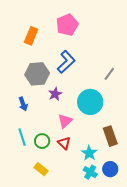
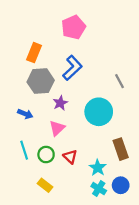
orange rectangle: (31, 36) -> (34, 53), moved
gray line: (109, 74) -> (120, 81), turned -64
blue arrow: (23, 104) -> (25, 114), turned -48
pink triangle: (65, 121) -> (57, 128), moved

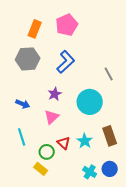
orange rectangle: (34, 53) -> (35, 29), moved
gray hexagon: (41, 81) -> (28, 59), moved
green circle: (46, 155) -> (47, 152), moved
cyan star: (98, 168) -> (85, 141), moved

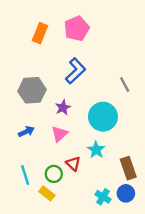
gray hexagon: (28, 59) -> (32, 90), moved
blue arrow: (23, 104) -> (26, 132), moved, turned -48
brown rectangle: (110, 136) -> (128, 168), moved
cyan line: (22, 137) -> (25, 175), moved
cyan star: (85, 141) -> (96, 150), moved

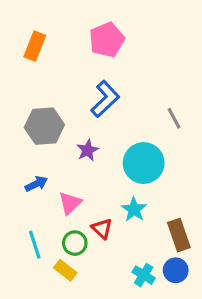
orange rectangle: (40, 33) -> (35, 46), moved
pink triangle: (59, 134) -> (70, 203), moved

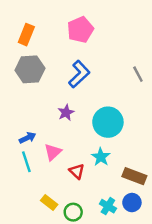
gray line: (174, 118) -> (138, 74), moved
gray hexagon: (44, 126) -> (30, 69), moved
brown rectangle: (179, 235) -> (134, 176), turned -50
green circle: (75, 243) -> (73, 212), moved
cyan line: (35, 245) -> (26, 162), moved

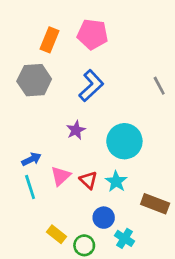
pink pentagon: (80, 30) -> (93, 34), turned 30
orange rectangle: (26, 35) -> (49, 40), moved
red triangle: (77, 171) -> (88, 180), moved
blue circle: (132, 203) -> (104, 218), moved

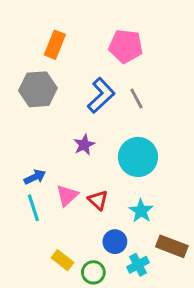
pink pentagon: (93, 34) -> (126, 46), moved
gray line: (159, 86) -> (136, 99), moved
cyan star: (116, 181) -> (141, 211), moved
brown rectangle: (155, 204) -> (172, 246), moved
cyan cross: (124, 238) -> (138, 265), turned 30

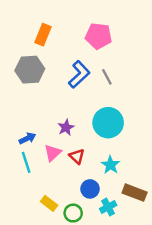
purple star: (84, 145) -> (66, 127), moved

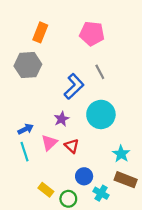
blue L-shape: (79, 74) -> (74, 86), moved
cyan star: (110, 165) -> (121, 154), moved
cyan cross: (108, 207) -> (101, 193), turned -32

